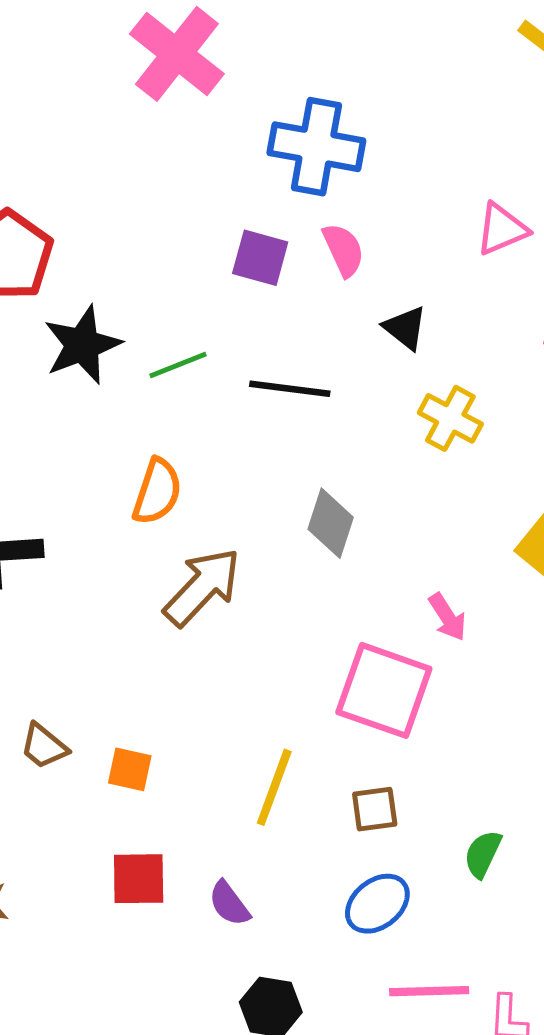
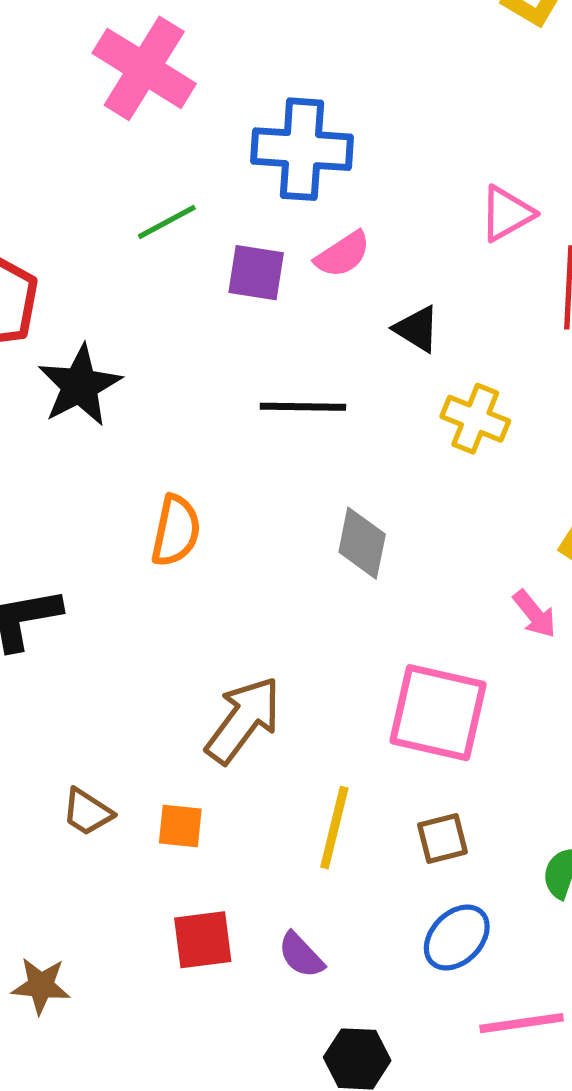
pink semicircle: (343, 250) -> (343, 254), turned 88
green line: (178, 365) -> (167, 222), moved
brown arrow: (202, 587) -> (243, 720), moved
pink arrow: (447, 617) -> (535, 614), moved

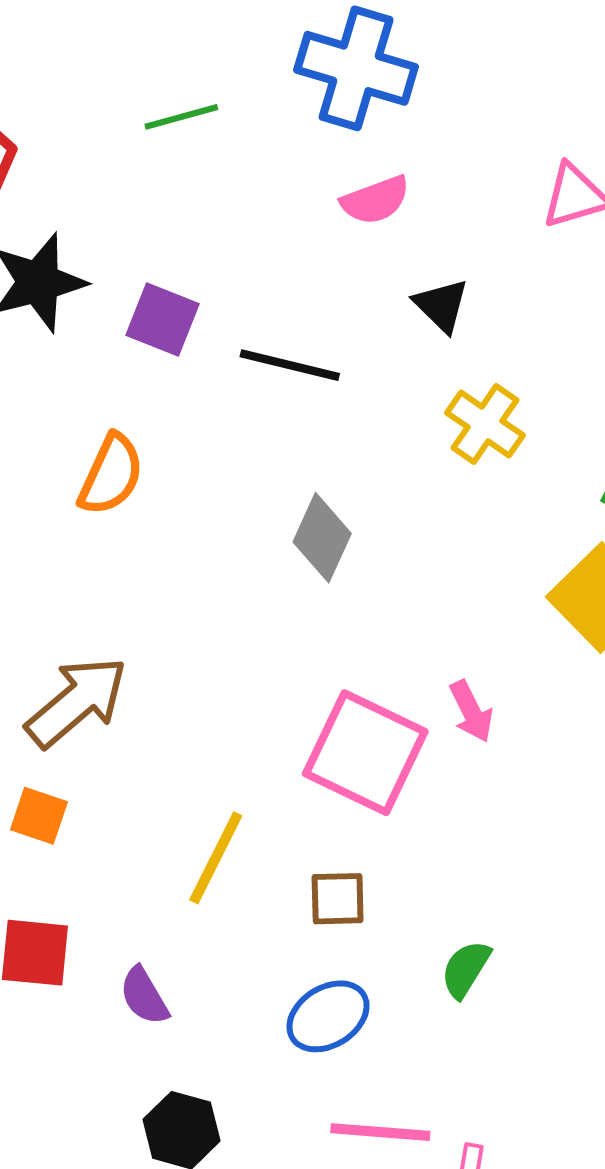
purple square: (256, 273) -> (163, 319), moved
pink arrow: (535, 614) -> (471, 711), moved
brown arrow: (243, 720) -> (77, 702), moved

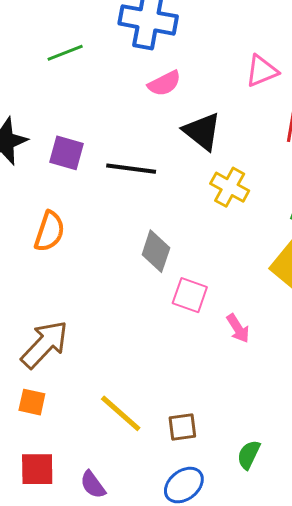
black triangle: (441, 305) -> (202, 131), size x1.4
pink square: (365, 753) -> (190, 295), moved, size x0.6
yellow line: (216, 858) -> (121, 413), turned -69

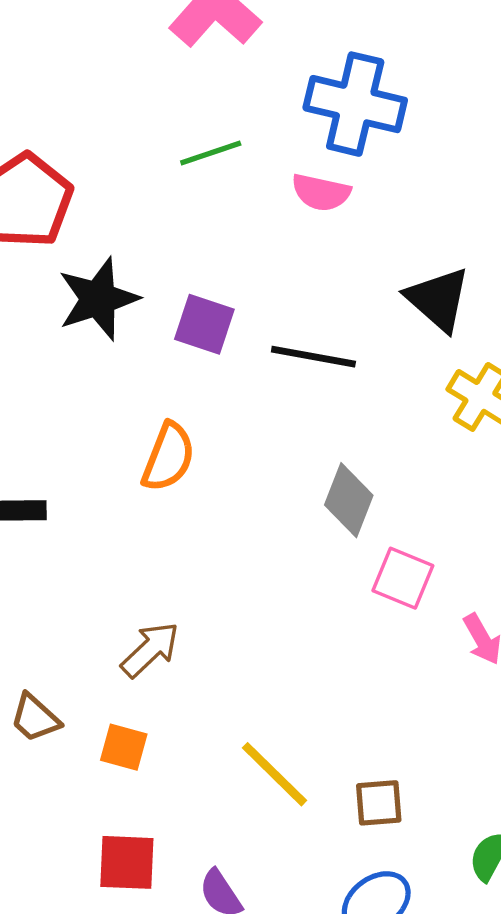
pink semicircle: (164, 83) -> (321, 192), moved, turned 36
brown arrow: (44, 344) -> (150, 650), size x0.7

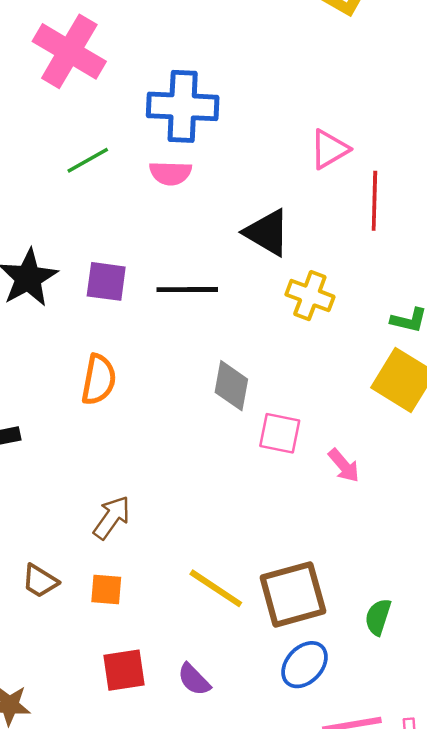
brown square: (379, 803) -> (293, 594), size x1.8

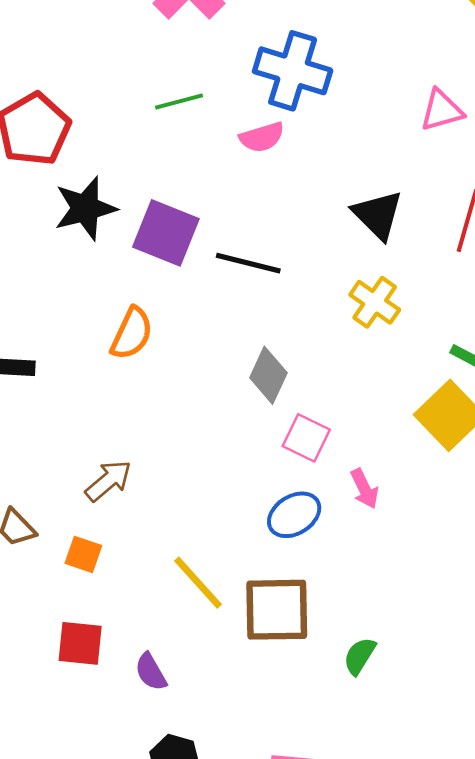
pink triangle: (329, 149) -> (442, 110), moved
pink semicircle: (170, 173) -> (262, 137), turned -33
black triangle: (267, 233) -> (378, 215), moved
purple square: (106, 281) -> (166, 233), size x1.4
blue ellipse: (304, 665) -> (294, 515), moved

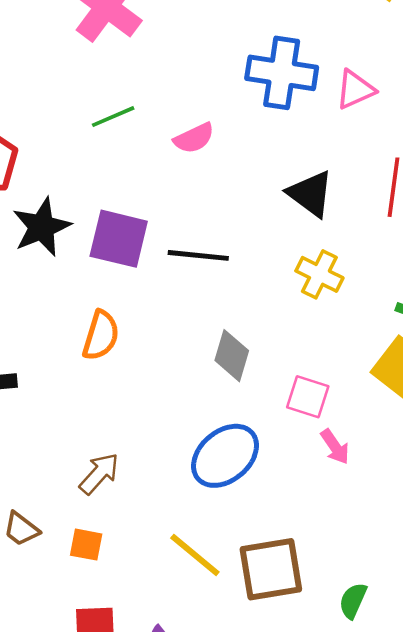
blue cross: (293, 71) -> (282, 73), moved
pink square: (306, 438) -> (308, 397), moved
blue ellipse: (294, 515) -> (225, 456), moved, size x1.4

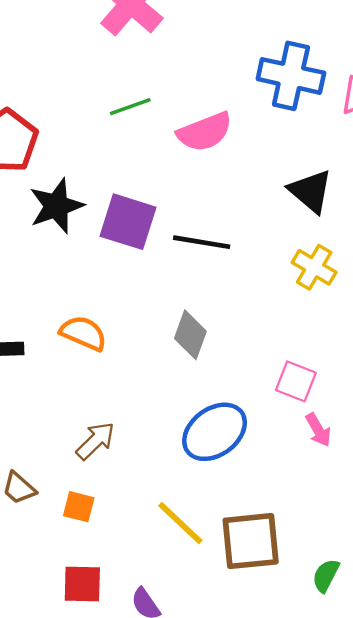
pink semicircle: (194, 138) -> (205, 132), size x1.4
orange semicircle: (101, 335) -> (83, 333), moved, turned -87
gray diamond: (232, 356) -> (190, 335), moved

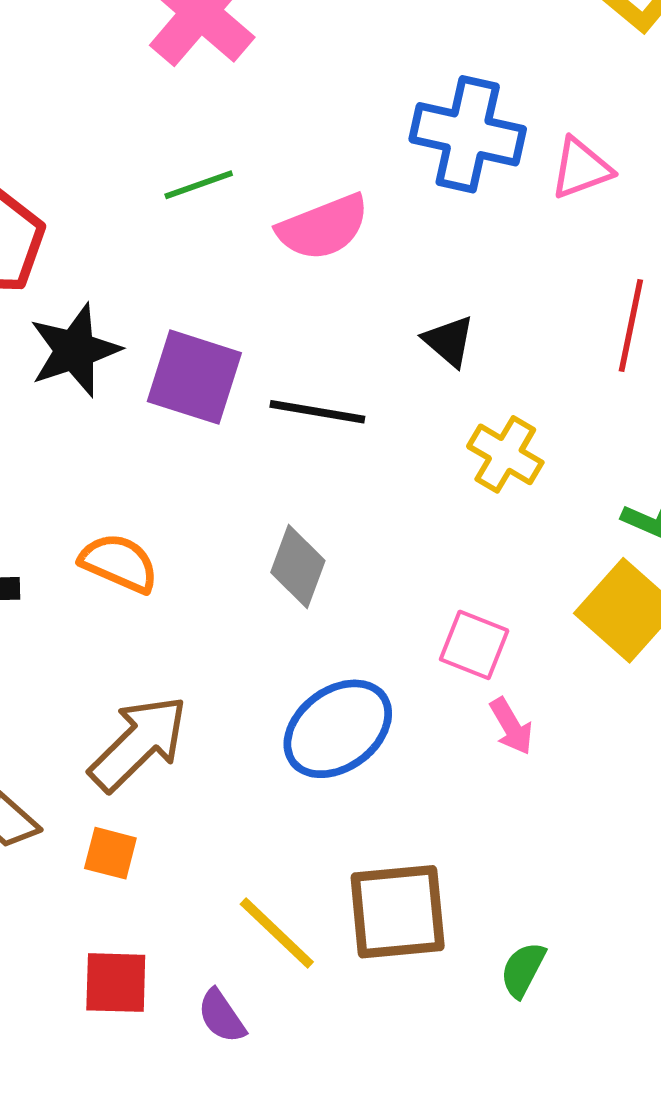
black triangle: (311, 191) -> (449, 341), moved, size x0.7
brown arrow: (95, 441) -> (139, 743), size x1.5
yellow line: (180, 523) -> (277, 933), moved

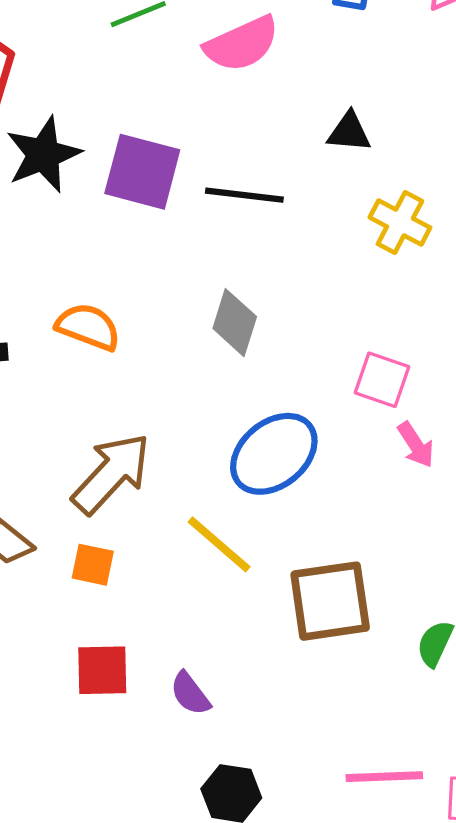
black triangle: (449, 341) -> (349, 132), turned -33
yellow line: (277, 933) -> (219, 544), moved

